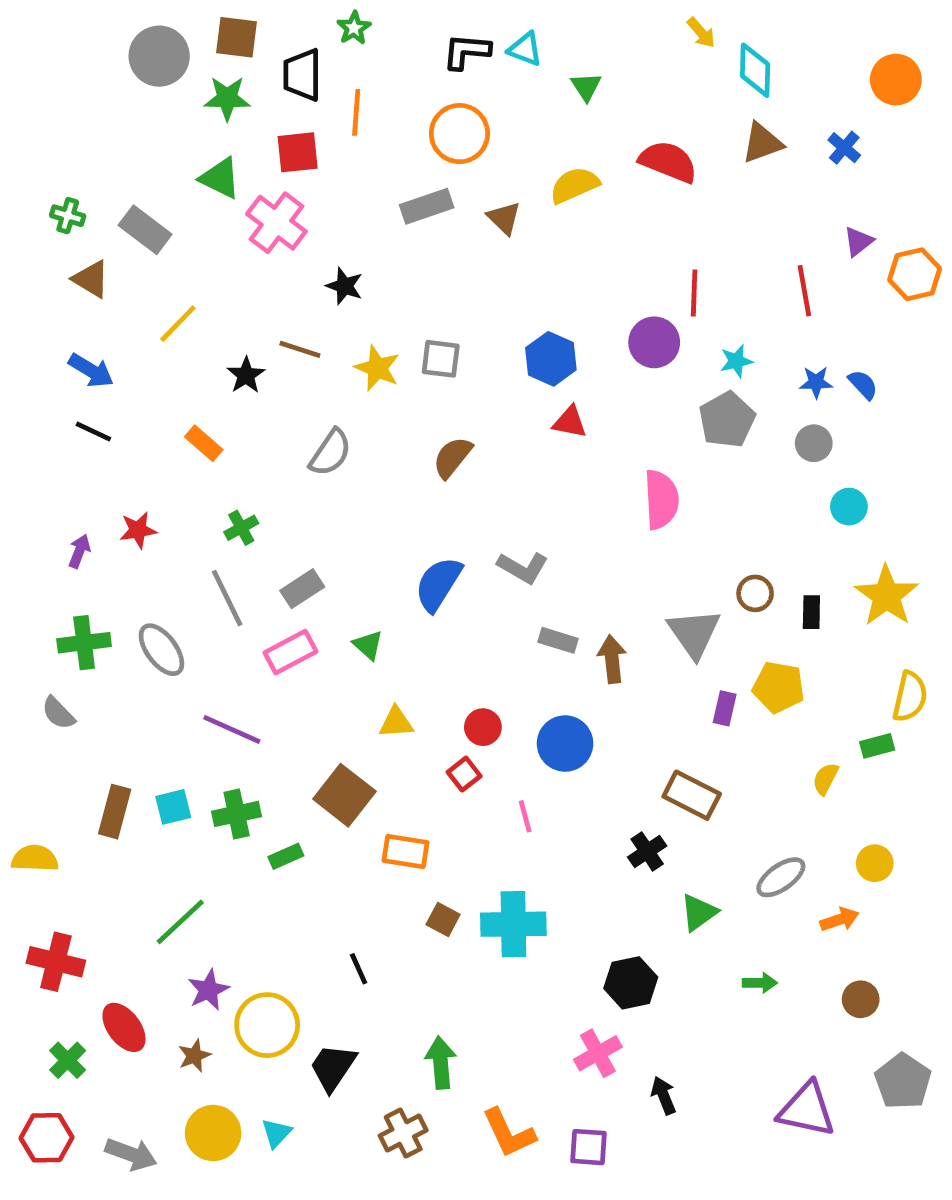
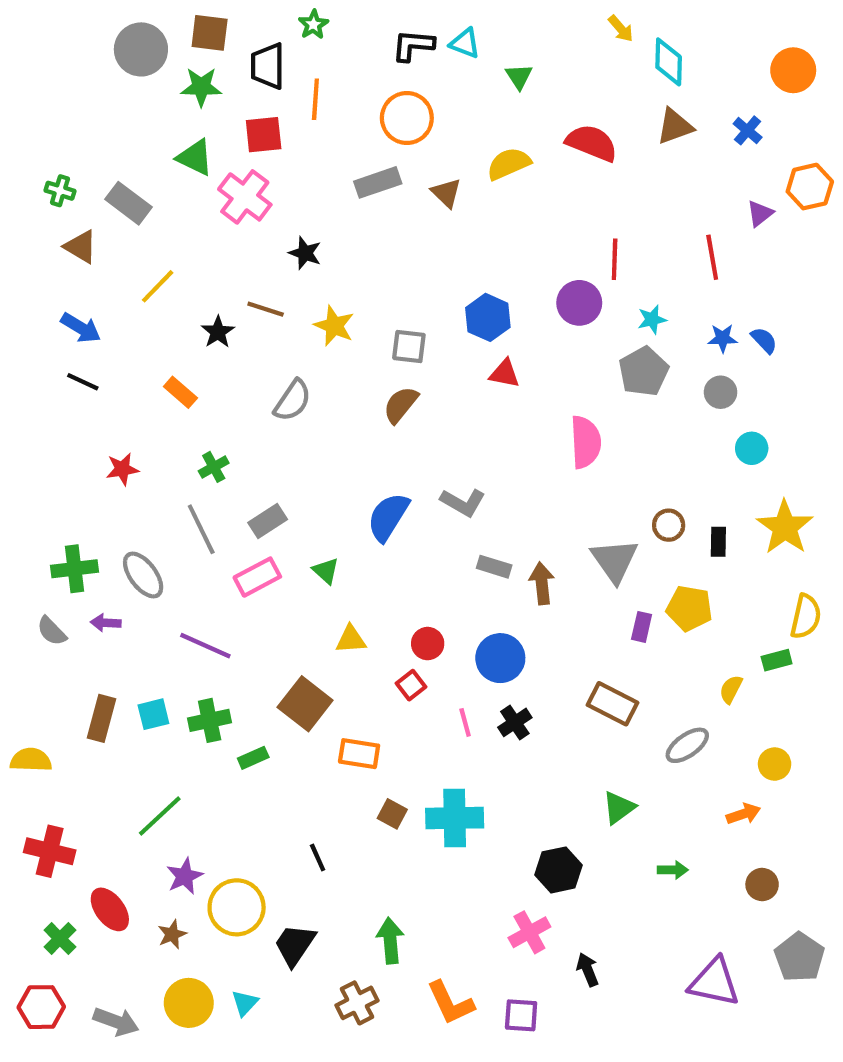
orange hexagon: (915, 274) -> (810, 187), moved
gray square: (441, 359) -> (409, 347), moved
purple arrow: (79, 551) -> (106, 623), moved, turned -108
black cross: (647, 851) -> (515, 722), moved
gray ellipse: (781, 877) -> (687, 745), moved

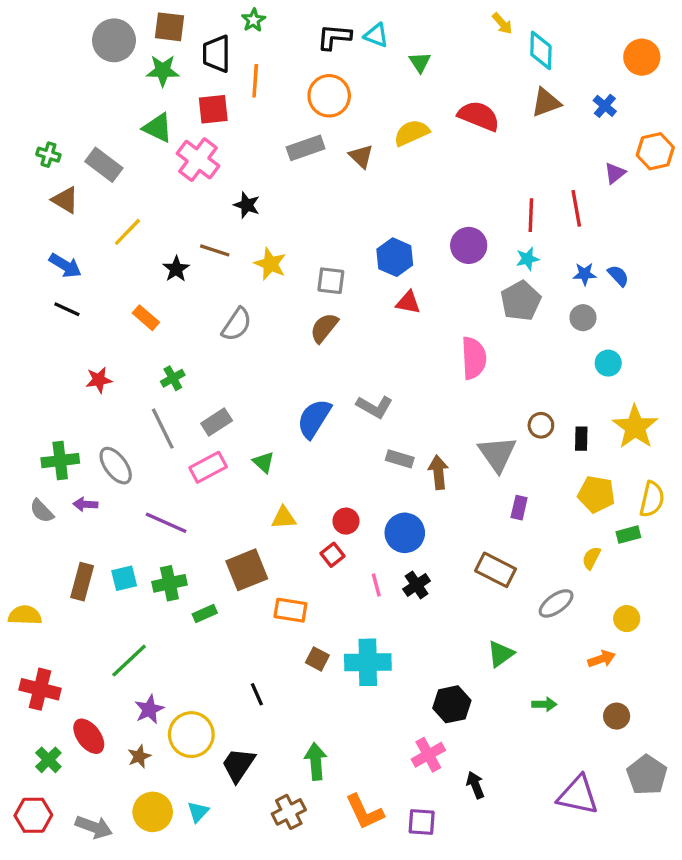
red line: (615, 259) -> (531, 215), moved
yellow pentagon: (689, 608) -> (596, 494), moved
brown square: (305, 704) -> (247, 570), turned 30

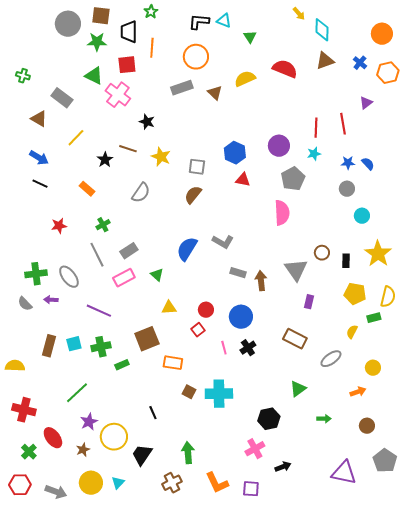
orange hexagon: (655, 151) -> (388, 73), moved
green cross: (48, 155) -> (23, 76), moved
gray pentagon: (521, 301) -> (293, 179), moved
black arrow: (475, 785) -> (283, 467), turned 91

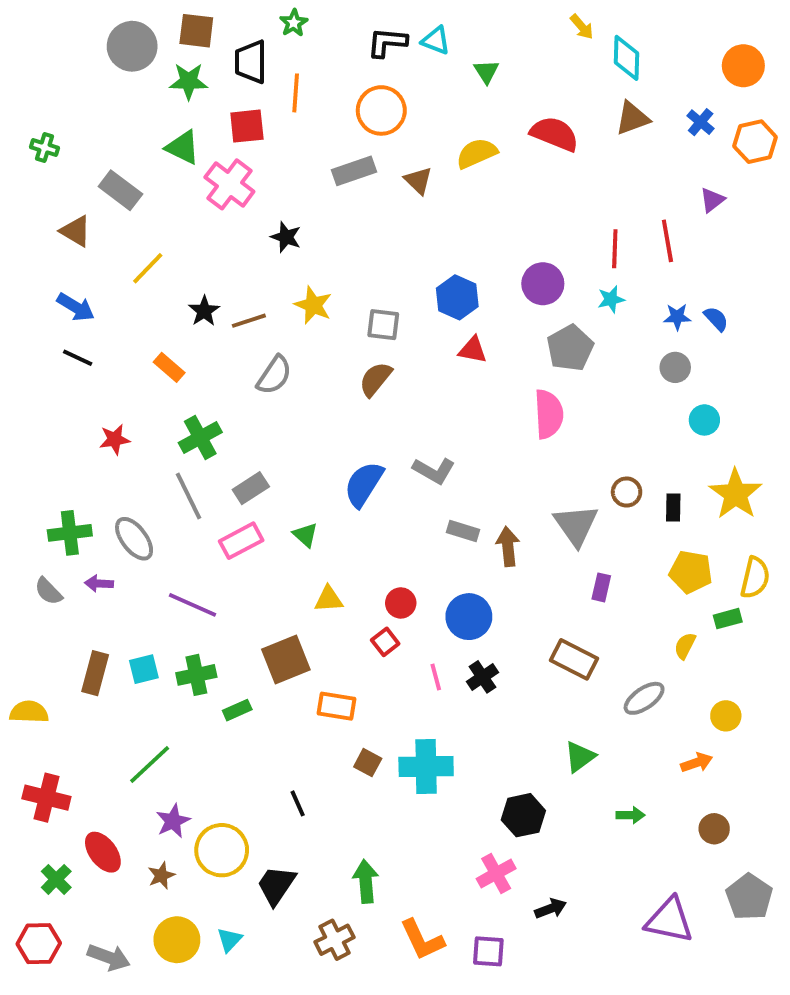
brown line: (128, 149) -> (249, 321), moved, turned -36
green cross: (103, 225) -> (200, 438), size x1.5

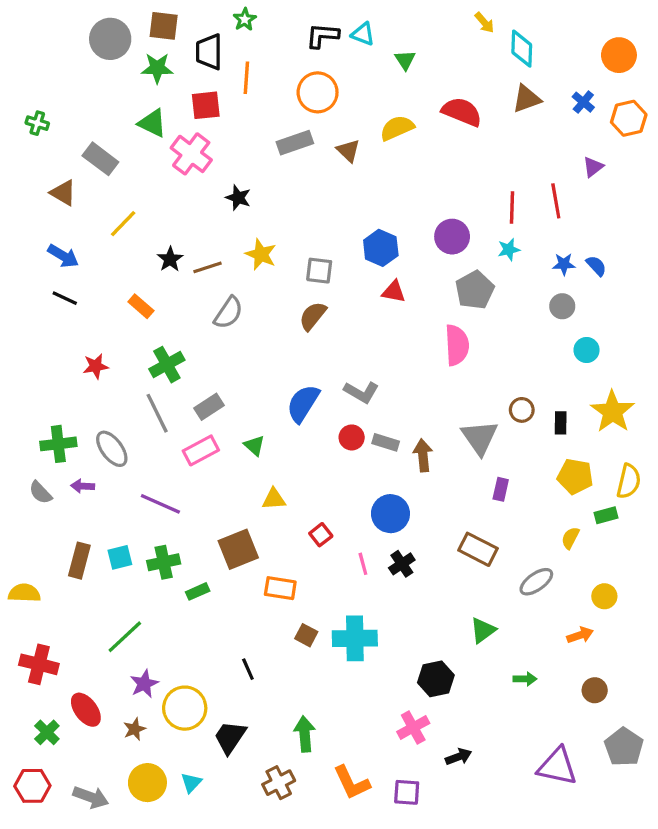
red circle: (401, 603) -> (352, 437), moved

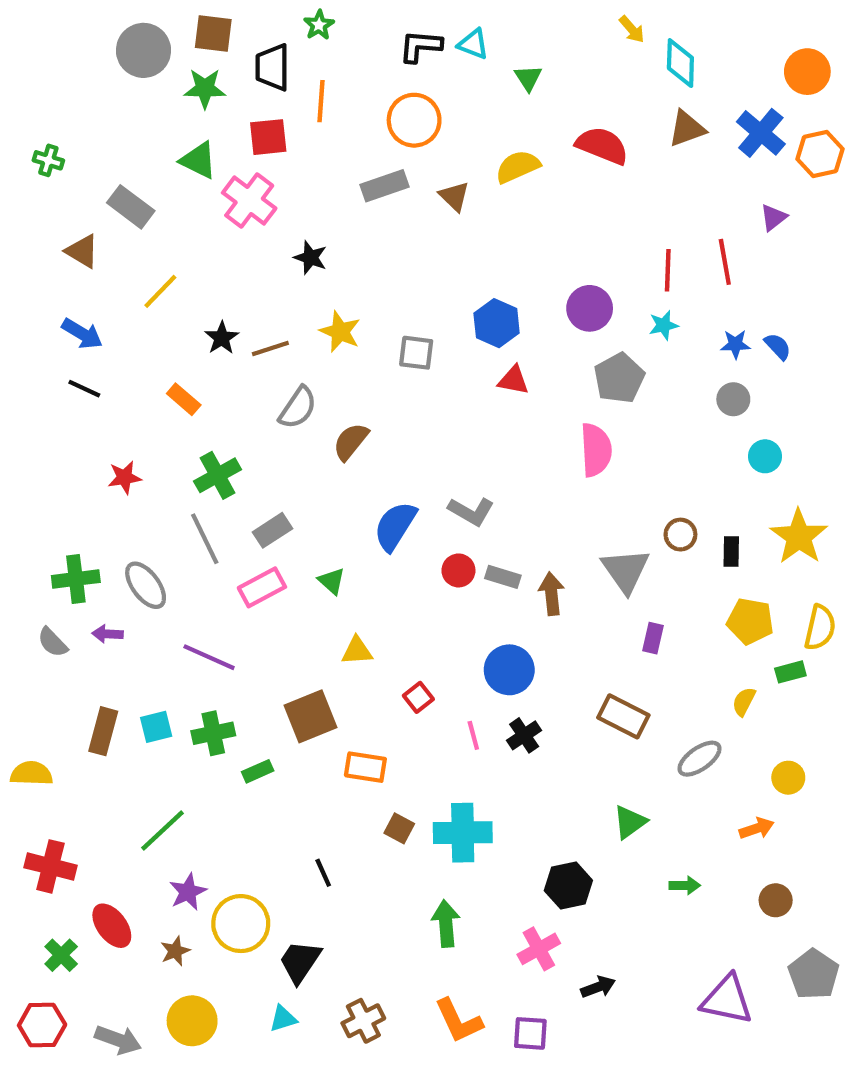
blue cross: (583, 102) -> (761, 133), size x1.6
brown semicircle: (313, 316) -> (351, 442), moved
green arrow: (305, 734) -> (446, 924), moved
cyan triangle: (191, 783) -> (283, 1019), moved, turned 30

